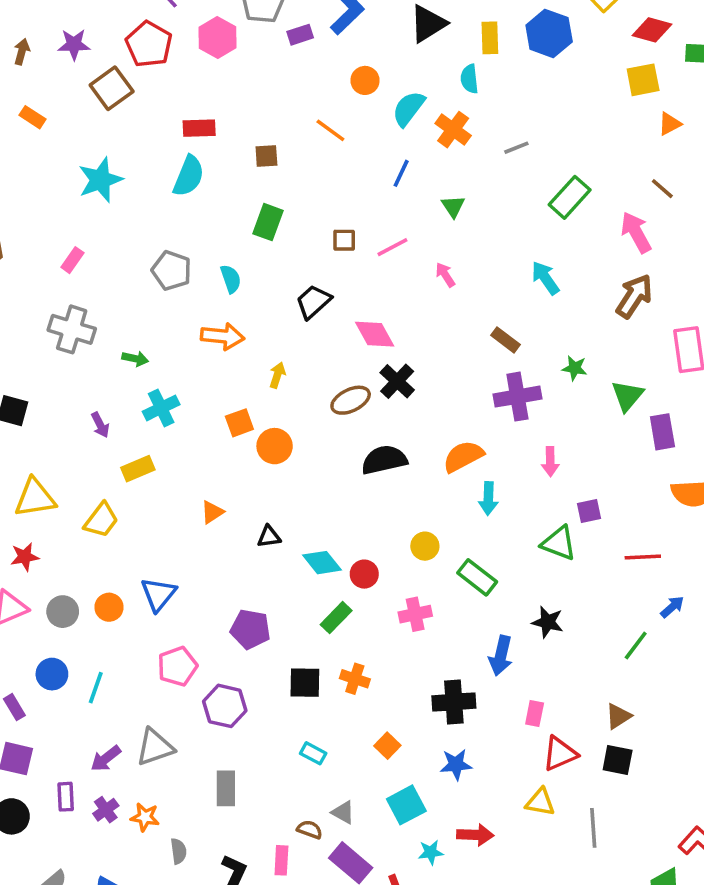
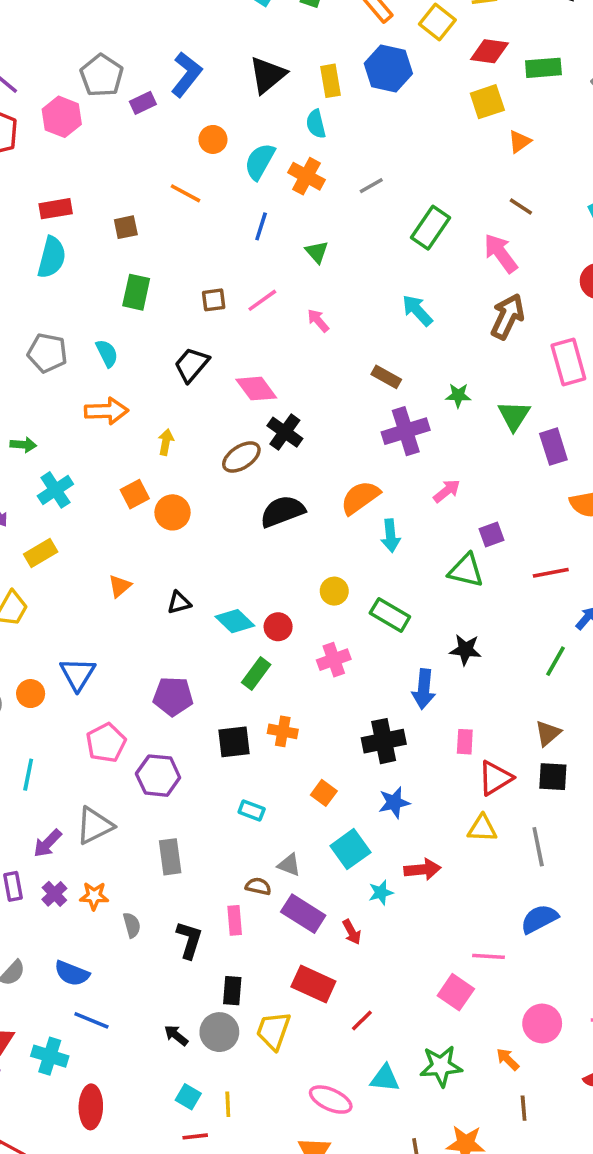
pink arrow: (550, 462) -> (447, 491), turned -120

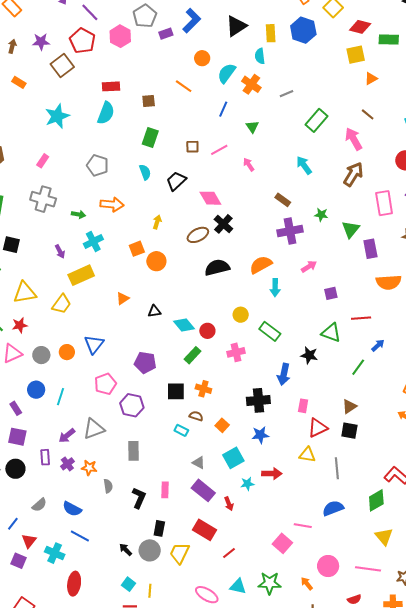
cyan semicircle: (107, 353) -> (145, 172), moved
orange arrow: (106, 411) -> (112, 204), moved
yellow rectangle: (41, 553) -> (81, 275), size x1.4
green triangle: (466, 570) -> (331, 333), moved
brown semicircle: (258, 886) -> (196, 416), moved

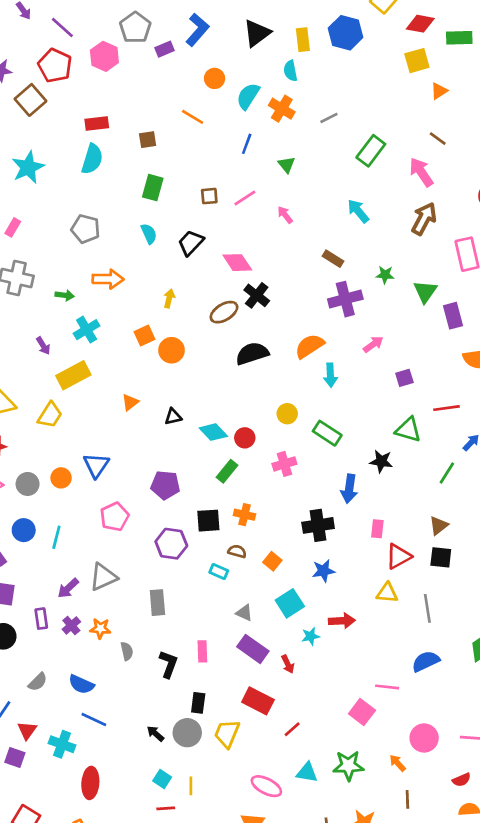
purple hexagon: (132, 405) -> (171, 544), moved

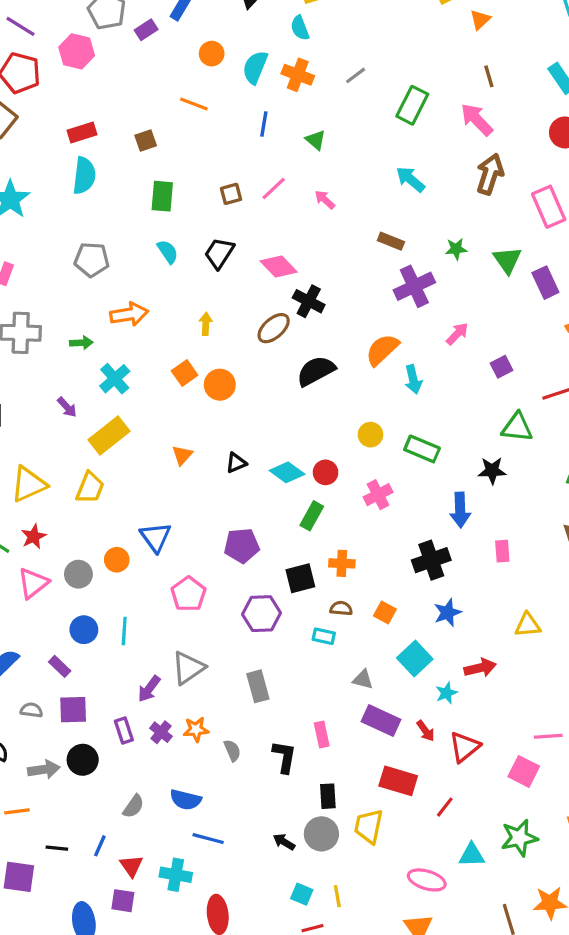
brown line: (438, 139) -> (489, 76), turned 48
red triangle: (398, 556) -> (464, 747), moved

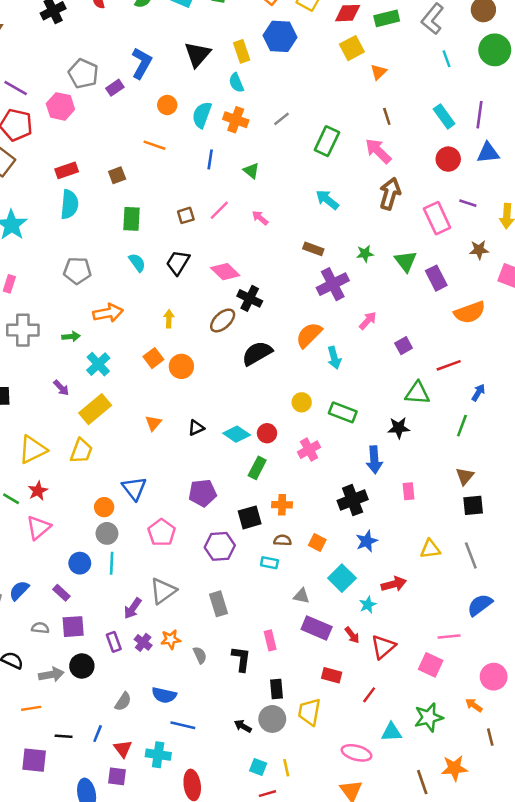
gray circle: (78, 574) -> (107, 533), moved
red rectangle: (398, 781) -> (332, 675), size x0.7

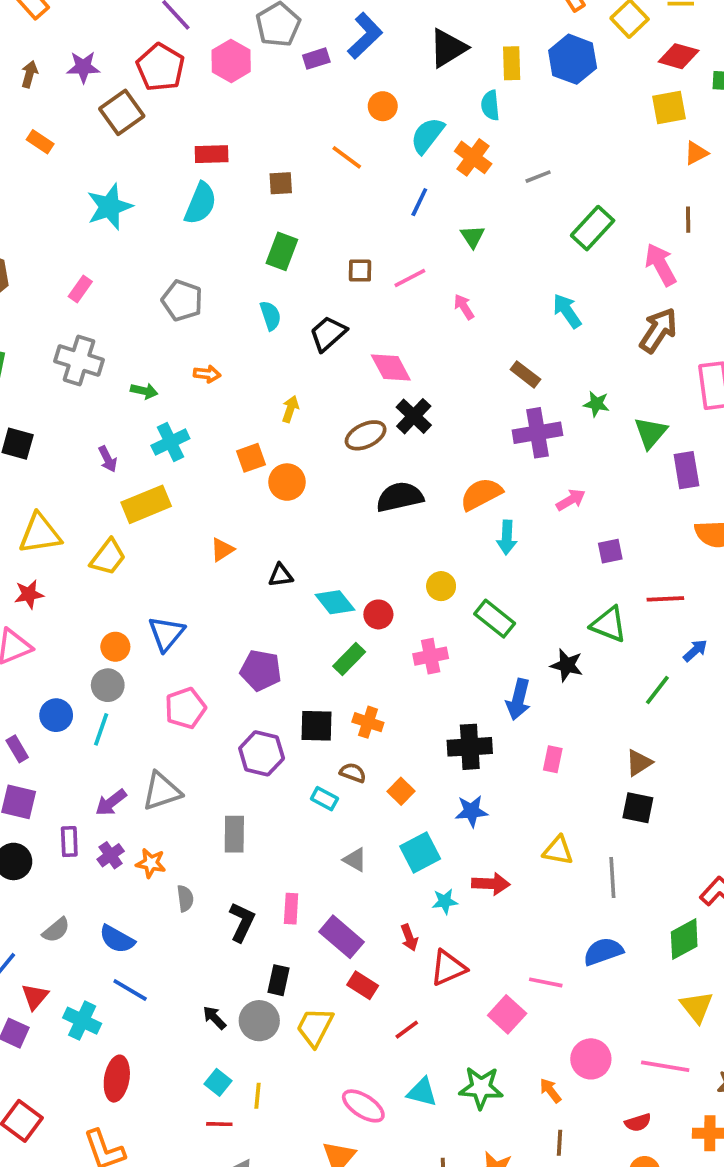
orange arrow: (108, 313) -> (207, 374), size x0.6
purple rectangle: (317, 628) -> (342, 937), moved

